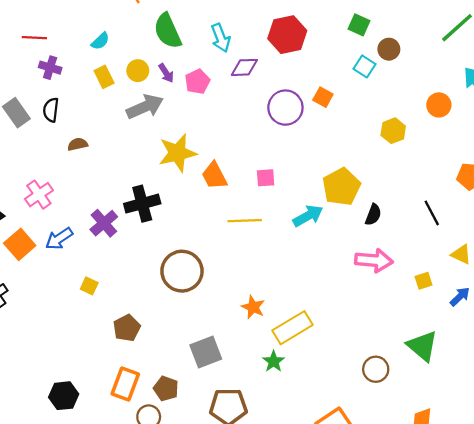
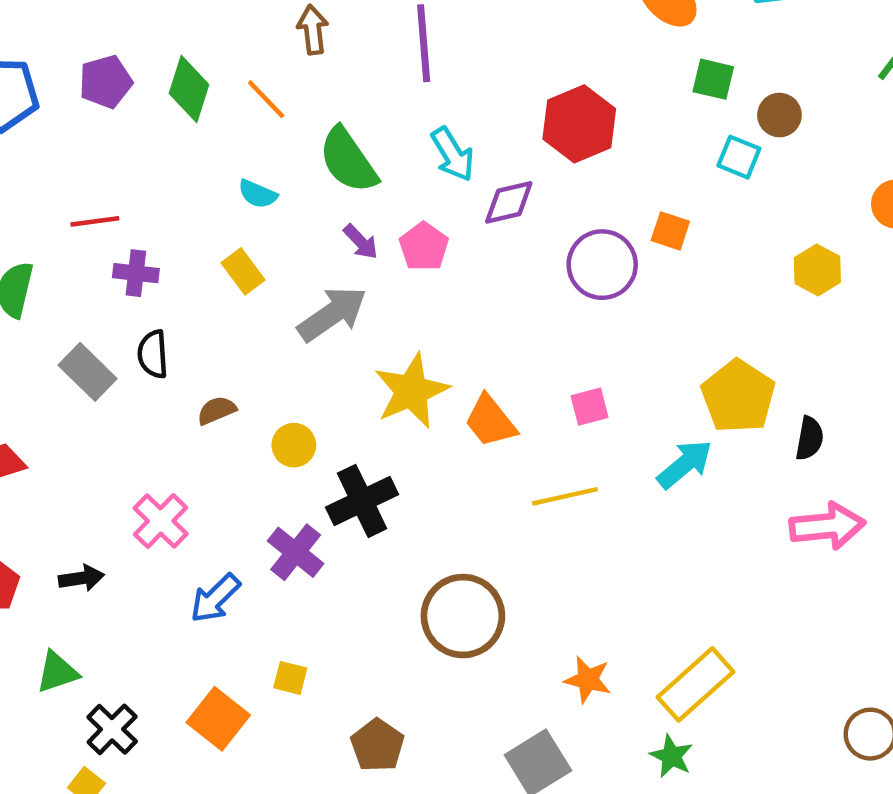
cyan semicircle: (100, 41) -> (258, 194), moved, turned 78
yellow circle: (138, 71) -> (294, 445), moved
orange square: (20, 244) -> (218, 719), moved
orange star: (253, 307) -> (588, 680), moved

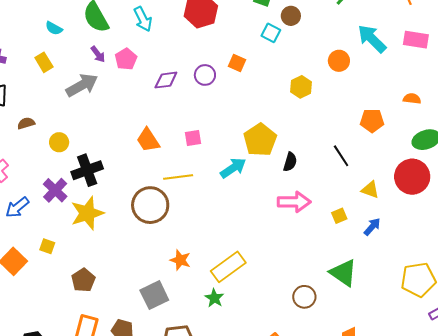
purple diamond: (509, 202) -> (166, 80), moved
purple circle: (602, 265) -> (205, 75), size x0.7
yellow star: (411, 391) -> (87, 213), moved
brown circle: (463, 616) -> (150, 205), moved

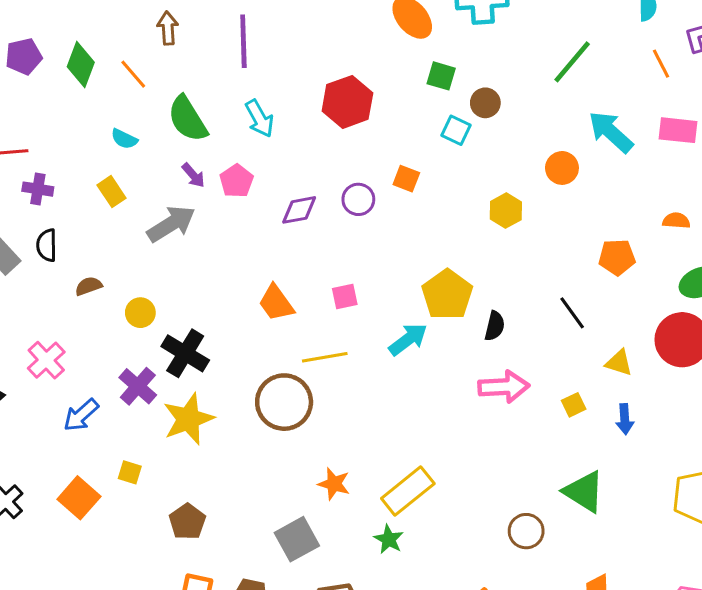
black cross: (87, 170) -> (185, 353), turned -36
blue arrow: (372, 227) -> (625, 419), turned 138

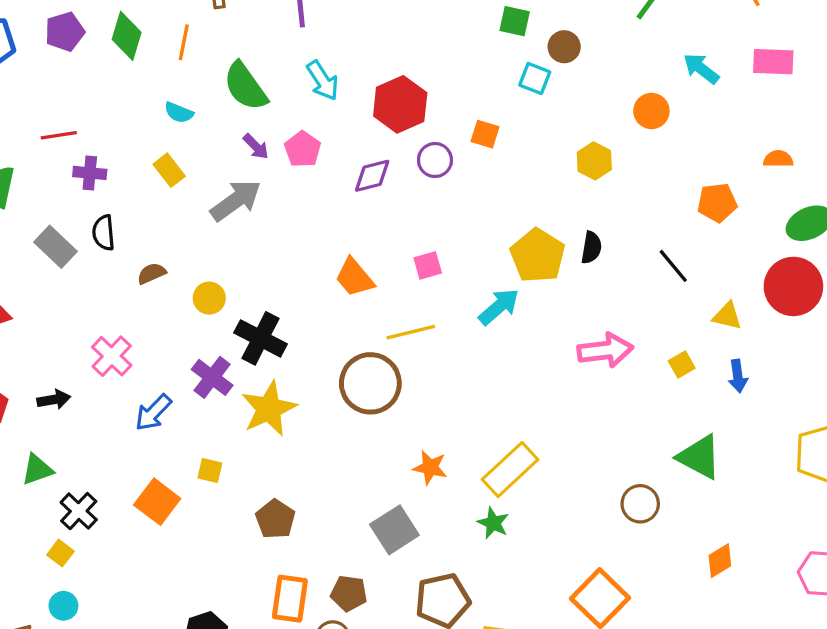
orange line: (133, 74) -> (184, 42), turned 56
red hexagon: (347, 102) -> (400, 104), moved
cyan arrow: (611, 132) -> (701, 69), size x0.7
black semicircle: (495, 326) -> (591, 248), moved

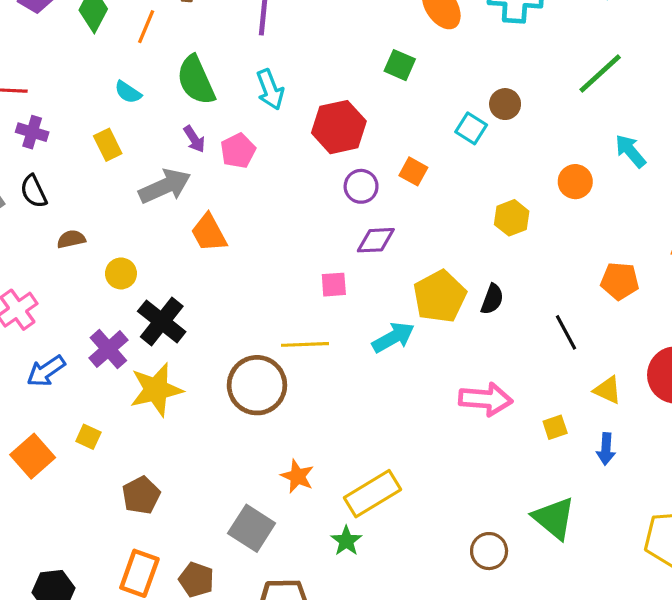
green square: (515, 21) -> (400, 65), moved
purple diamond: (372, 176) -> (376, 240), moved
black semicircle: (104, 233) -> (34, 191), turned -32
orange trapezoid: (354, 277) -> (209, 233), moved
gray square: (394, 530) -> (252, 528), turned -36

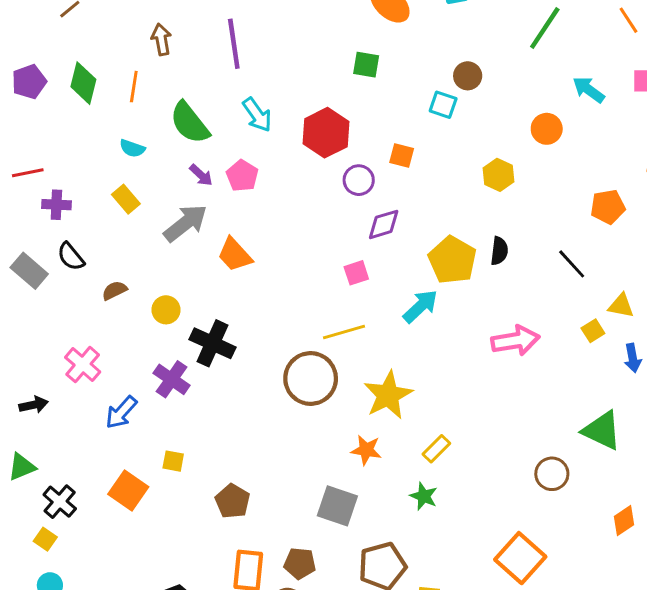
yellow star: (156, 390) -> (388, 395), moved
yellow square: (555, 427) -> (593, 331), moved
yellow rectangle: (373, 494) -> (436, 449), size x0.6

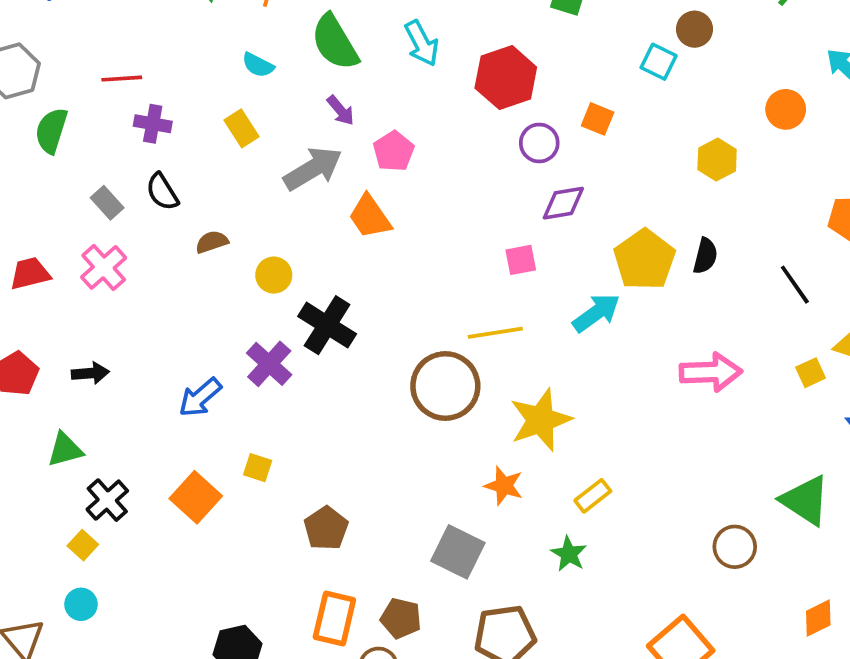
pink pentagon: (242, 176) -> (394, 151), moved
gray rectangle: (29, 271) -> (107, 203), size x0.7
pink cross: (83, 365) -> (104, 267), moved

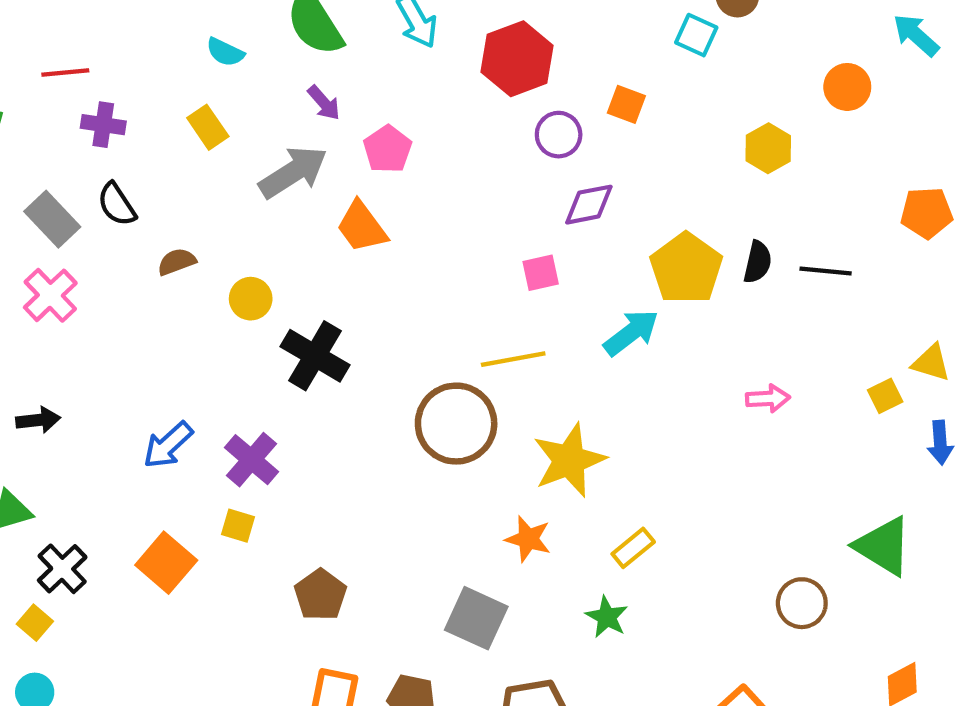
gray rectangle: (107, 203) -> (52, 219), size x1.4
black line: (795, 285) -> (826, 271), moved, turned -48
purple cross: (269, 364) -> (252, 460), moved
pink arrow: (711, 372) -> (768, 398), size x0.6

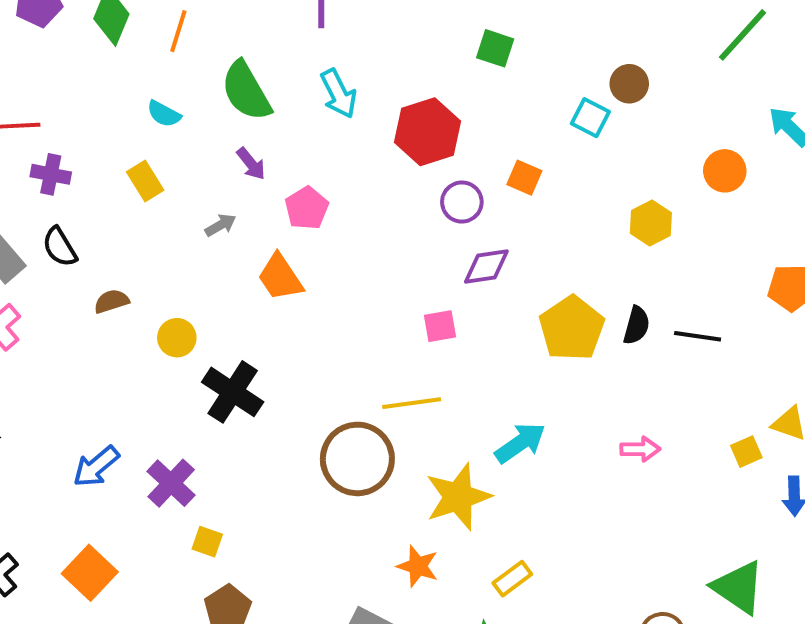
gray arrow: (293, 172) -> (220, 225), size x0.5
cyan arrow: (631, 333) -> (520, 443), moved
yellow square: (238, 526) -> (207, 542), moved

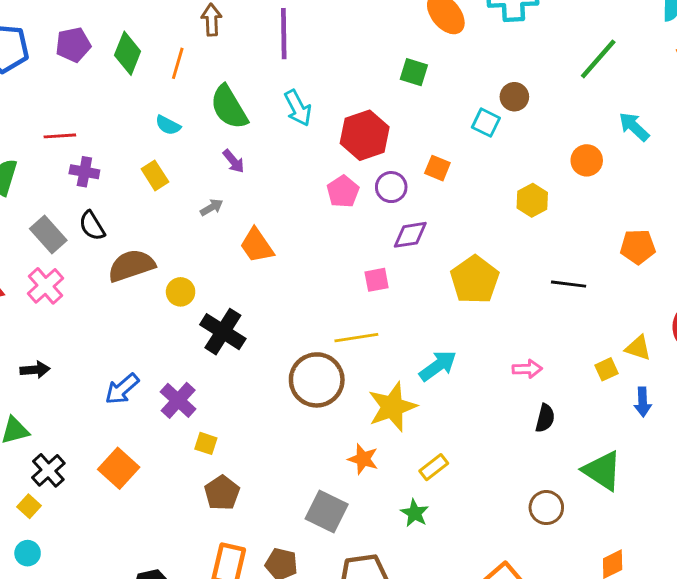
pink pentagon: (307, 208) -> (343, 192), moved
brown semicircle: (111, 301) -> (131, 266), size x1.8
black semicircle: (637, 325) -> (545, 418), moved

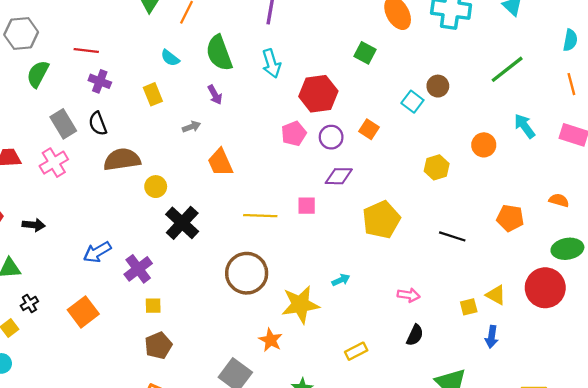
yellow line: (356, 338) -> (260, 216), moved
cyan arrow: (438, 366) -> (341, 280), size x0.6
yellow square: (206, 443) -> (153, 306), turned -30
yellow rectangle: (434, 467) -> (356, 351), moved
black cross: (48, 470) -> (29, 303), size x0.7

